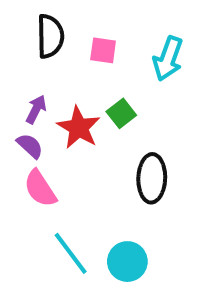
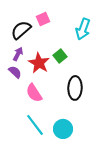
black semicircle: (50, 36) -> (21, 30), moved, turned -130
pink square: (103, 50) -> (43, 19), moved, turned -32
pink semicircle: (40, 188) -> (34, 93), moved

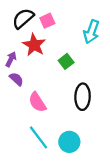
black semicircle: (21, 30) -> (23, 18), moved
purple arrow: (18, 54) -> (11, 59), moved
red star: (39, 63) -> (34, 45), moved

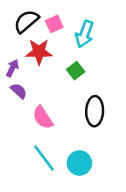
cyan arrow: (91, 32) -> (84, 34), moved
red star: (34, 45) -> (39, 52), turned -30

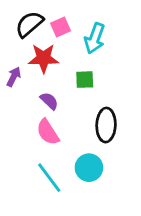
green square: (76, 71) -> (85, 80), turned 36
purple semicircle: (19, 91) -> (49, 101), moved
cyan circle: (79, 163) -> (89, 168), moved

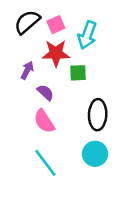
red star: (44, 58) -> (56, 53), moved
purple arrow: (14, 77) -> (27, 70), moved
cyan circle: (89, 168) -> (95, 154), moved

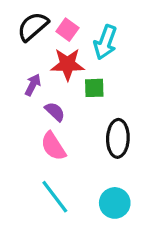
pink square: (56, 25) -> (67, 30), turned -30
cyan circle: (95, 154) -> (115, 203), moved

